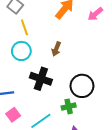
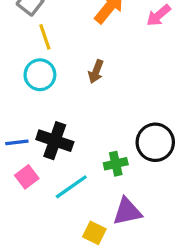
black cross: (41, 79) -> (55, 141), moved
black circle: (82, 86) -> (155, 142), moved

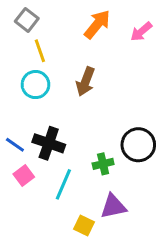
brown arrow: (96, 71) -> (85, 82), size x1.4
blue line: (17, 142) -> (15, 145), turned 42
cyan line: (71, 187) -> (63, 184), turned -32

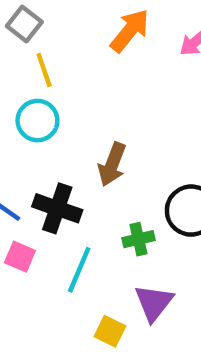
brown arrow: (85, 82) -> (112, 164), moved
pink square: (24, 176) -> (20, 257), turned -30
purple triangle: (113, 206) -> (154, 303), turned -40

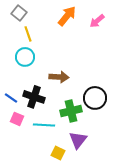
brown arrow: (112, 164) -> (59, 77), turned -108
green cross: (138, 239) -> (71, 111), size x1.5
cyan line: (79, 270) -> (44, 125), turned 70

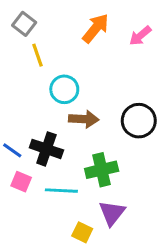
cyan circle: (25, 57) -> (64, 89), moved
black circle: (95, 98) -> (139, 121), moved

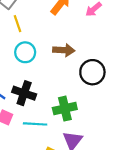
cyan circle: (64, 89) -> (25, 52), moved
brown arrow: (84, 119) -> (64, 50), moved

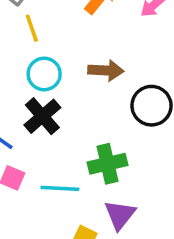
black cross: (24, 93) -> (42, 116), moved, turned 30

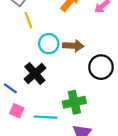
cyan circle: (44, 74) -> (49, 44), moved

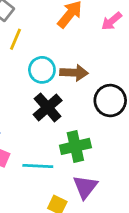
yellow line: (29, 20) -> (16, 39), turned 42
black cross: (35, 73) -> (48, 107), moved

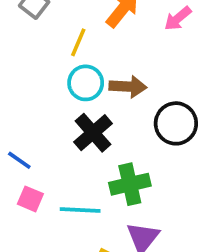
yellow line: (16, 39) -> (78, 42), moved

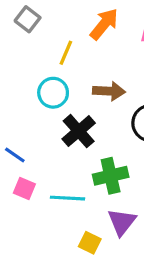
cyan circle: (86, 83) -> (53, 93), moved

